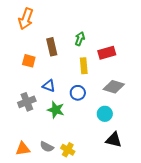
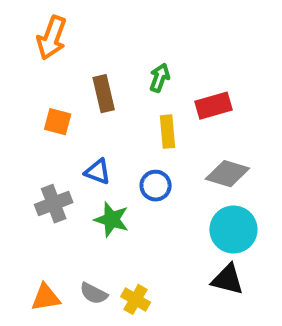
cyan circle: (105, 114) -> (233, 230), moved, size x1.5

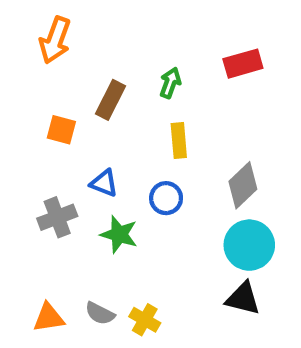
brown rectangle: (104, 94) -> (111, 100), turned 40
red rectangle: (213, 106) -> (243, 64), moved
gray diamond: (227, 174) -> (243, 185), turned -60

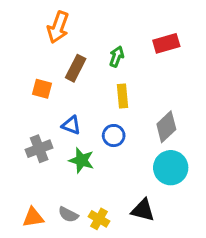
orange arrow: (55, 40) -> (58, 27), moved
black triangle: (243, 298) -> (143, 210), moved

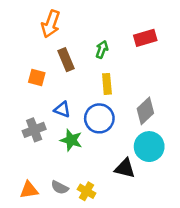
brown rectangle: (76, 68) -> (66, 60), turned -50
blue circle: (114, 136) -> (99, 118), size x1.5
black triangle: (143, 210) -> (125, 168), moved

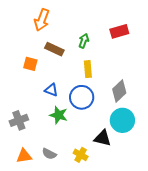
brown rectangle: (66, 60) -> (54, 49), turned -42
gray cross: (34, 130) -> (19, 120), moved
yellow cross: (87, 191) -> (81, 155), moved

